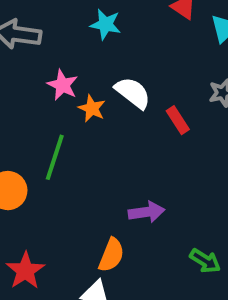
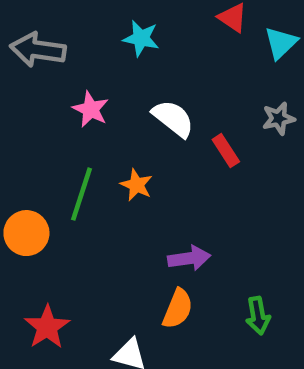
orange star: (92, 108) -> (136, 185), moved
orange semicircle: (111, 255) -> (178, 309), moved
green arrow: (205, 261) -> (258, 316), turned 48

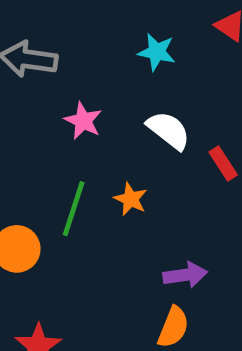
cyan star: (141, 38) -> (157, 52), moved

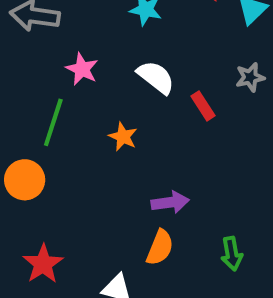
green line: (74, 209) -> (53, 122), moved

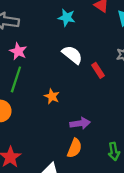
pink star: (82, 69) -> (18, 51), moved
orange star: (123, 137) -> (52, 96), moved

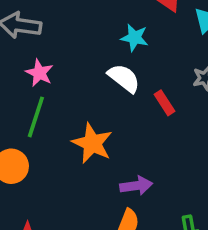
cyan star: (67, 18) -> (135, 38), moved
orange star: (52, 96) -> (92, 143), size x1.6

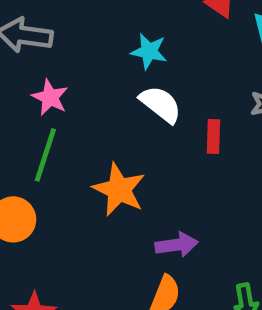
cyan star: (135, 38) -> (149, 51), moved
red rectangle: (164, 103) -> (213, 137), turned 35

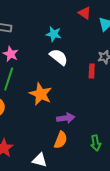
red rectangle: (213, 137) -> (92, 71), moved

